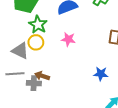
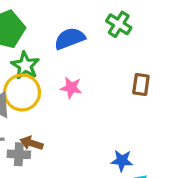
yellow circle: (36, 42) -> (22, 92), size x1.5
blue star: (101, 74) -> (122, 161), moved

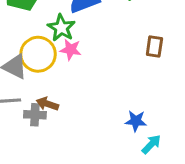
green star: (25, 66) -> (61, 28), moved
pink star: (71, 88) -> (71, 50), moved

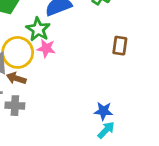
brown arrow: (47, 104) -> (16, 78), moved
cyan arrow: (151, 144) -> (106, 130), moved

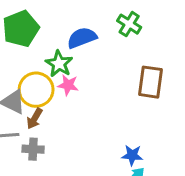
brown rectangle: (120, 46) -> (151, 82), size x1.5
brown arrow: (16, 78) -> (35, 119), turned -78

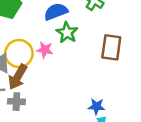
green star: (59, 64) -> (67, 33), moved
brown arrow: (35, 119) -> (18, 77), size x1.5

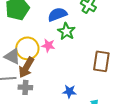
brown rectangle: (111, 47) -> (101, 61), moved
blue star: (97, 106) -> (69, 91), moved

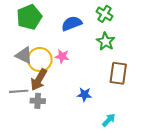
green star: (66, 31) -> (106, 41), moved
gray triangle: (12, 56) -> (24, 55), moved
blue star: (69, 91) -> (84, 95), moved

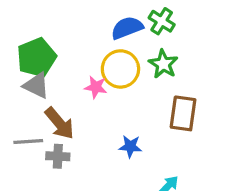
green pentagon: (29, 17) -> (36, 57), moved
blue semicircle: (72, 23) -> (127, 28), moved
yellow circle: (40, 60) -> (120, 69), moved
brown arrow: (39, 80) -> (59, 123), turned -70

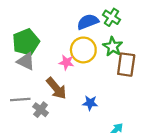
brown rectangle: (183, 113) -> (126, 65), moved
brown arrow: (59, 123) -> (56, 88), moved
gray cross: (58, 156) -> (41, 110), turned 35

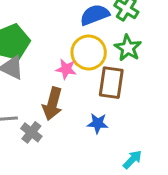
brown rectangle: (126, 65) -> (111, 83), moved
brown arrow: (56, 88) -> (52, 104), turned 55

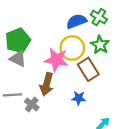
pink star: (66, 69) -> (56, 60), size x1.6
brown rectangle: (111, 83) -> (88, 69), turned -40

